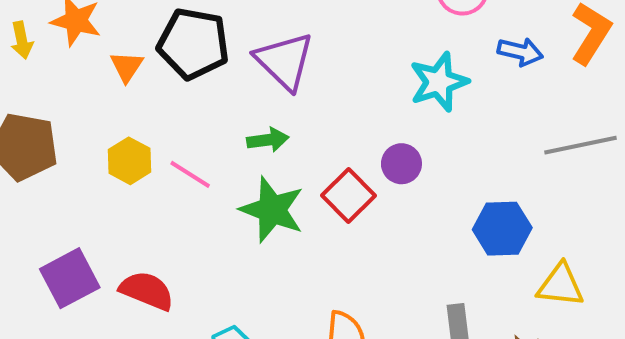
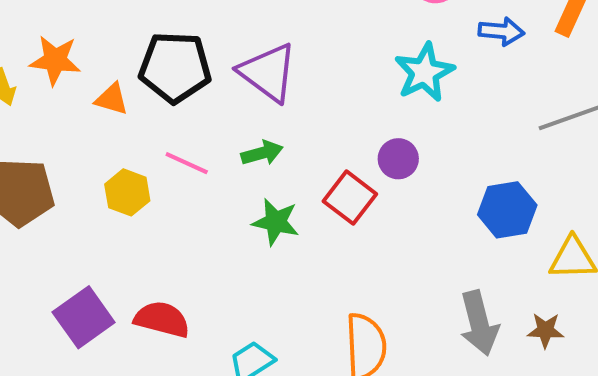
orange triangle: (127, 67) -> (112, 99), turned -39
pink line: (190, 174) -> (187, 163), moved
green star: (272, 210) -> (276, 222), size x0.7

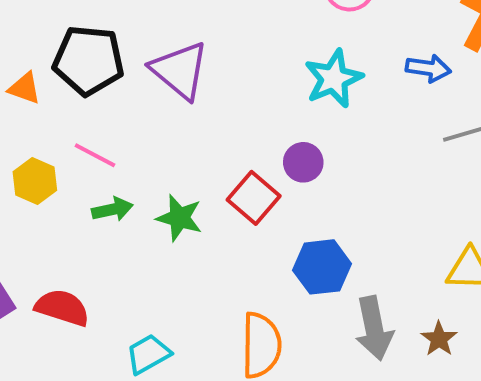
blue arrow: (501, 31) -> (428, 68), moved
green arrow: (262, 153) -> (112, 209), moved
blue hexagon: (507, 210) -> (322, 267), moved
brown star: (545, 330) -> (439, 339), turned 30

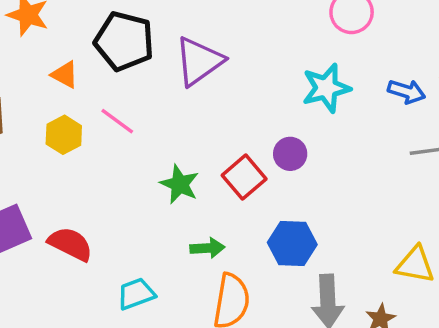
purple triangle: (180, 70) -> (199, 61), turned 36
orange triangle: (25, 88) -> (65, 75), moved
green arrow: (112, 209) -> (207, 248), moved

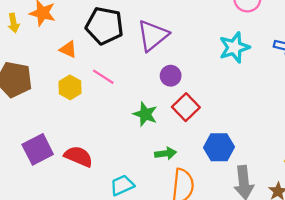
purple circle: (290, 154) -> (171, 76), moved

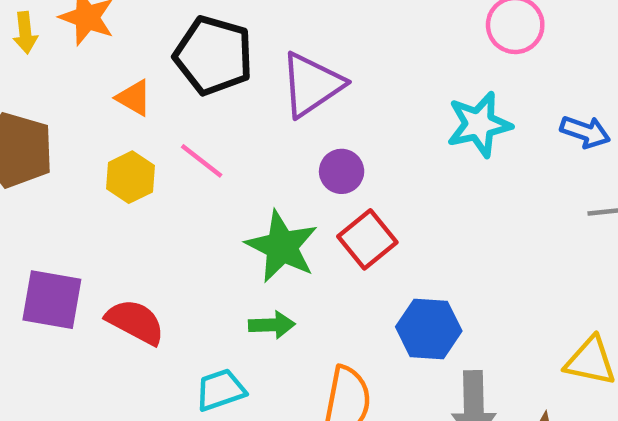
green star: (145, 114) -> (282, 247), size x1.4
purple square: (38, 149) -> (52, 300), turned 32
green arrow: (165, 153) -> (272, 325), moved

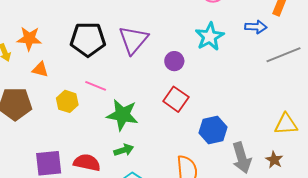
orange triangle: (134, 98) -> (40, 69), moved
purple circle: (342, 171) -> (174, 61), moved
green star: (282, 247) -> (122, 115), moved
green arrow: (272, 325) -> (124, 150), moved

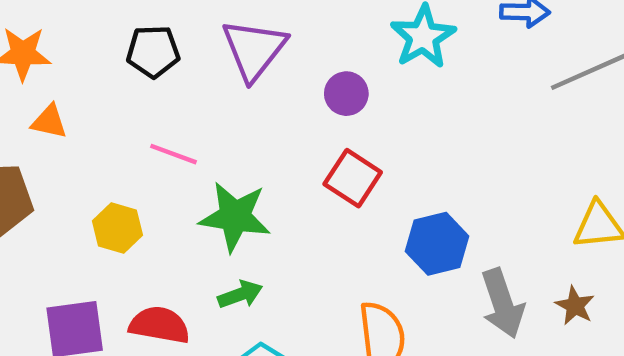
black pentagon: (88, 39) -> (153, 52), size x0.7
yellow hexagon: (67, 101) -> (117, 228), moved

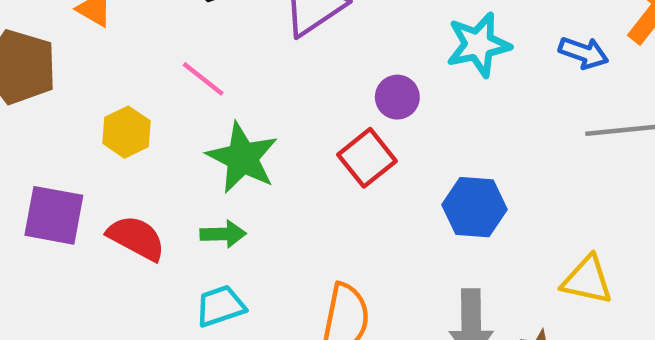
purple circle: (346, 94) -> (397, 97), moved
blue hexagon: (437, 244) -> (474, 207), moved

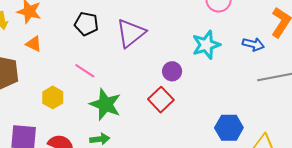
blue hexagon: (474, 207) -> (229, 128), moved

